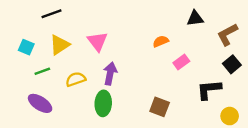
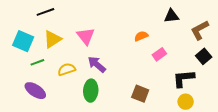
cyan square: (26, 47) -> (23, 41), size x1.5
purple arrow: (110, 74) -> (97, 64), turned -60
yellow circle: (230, 116) -> (186, 102), moved

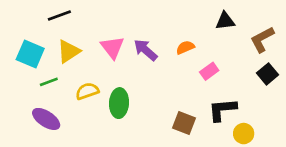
purple arrow: (97, 64) -> (146, 50), moved
black L-shape: (184, 78) -> (222, 110), moved
green ellipse: (91, 91) -> (119, 103), moved

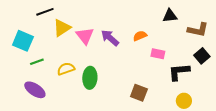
brown L-shape: (262, 39) -> (198, 30), turned -140
yellow triangle: (69, 51) -> (62, 28), moved
pink rectangle: (209, 71) -> (158, 54), turned 48
black L-shape: (222, 110) -> (179, 72), moved

